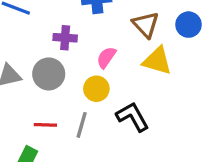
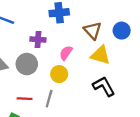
black L-shape: (133, 117) -> (104, 86), moved

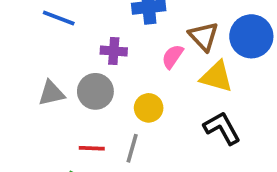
blue circle: (122, 31) -> (251, 36), size x1.5
pink semicircle: (66, 53) -> (172, 57), moved

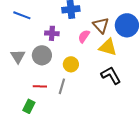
gray triangle: (51, 93) -> (18, 56), turned -49

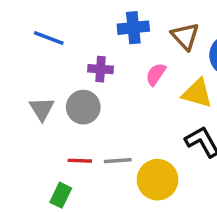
brown triangle: (101, 25) -> (185, 36), moved
yellow circle: (71, 64) -> (158, 180), moved, size x1.5
gray line: (62, 86) -> (118, 161), turned 70

